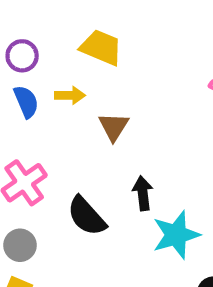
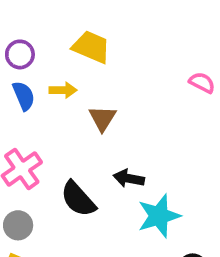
black arrow: (143, 193) -> (129, 178), turned -72

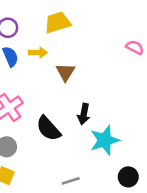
yellow trapezoid: (91, 47) -> (58, 22), turned -40
black arrow: (129, 178) -> (84, 114), turned -90

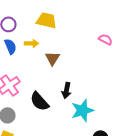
yellow trapezoid: (58, 22) -> (46, 20), turned 30

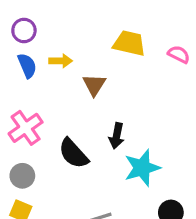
yellow trapezoid: (46, 20) -> (129, 43), moved

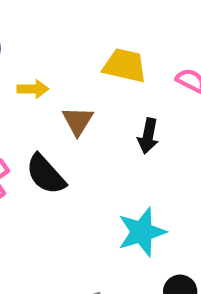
black arrow: (117, 136) -> (148, 136), moved
black semicircle: (73, 153) -> (46, 174), moved

